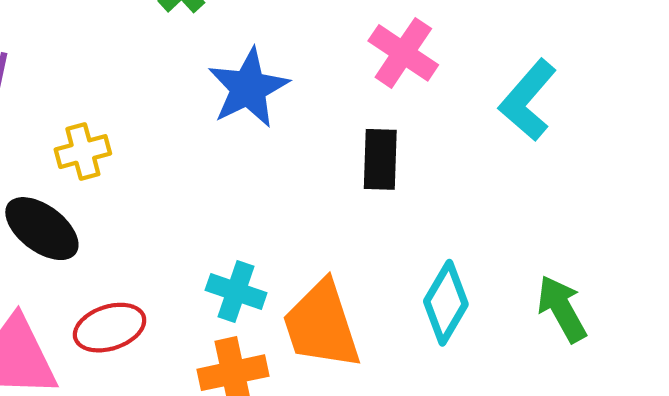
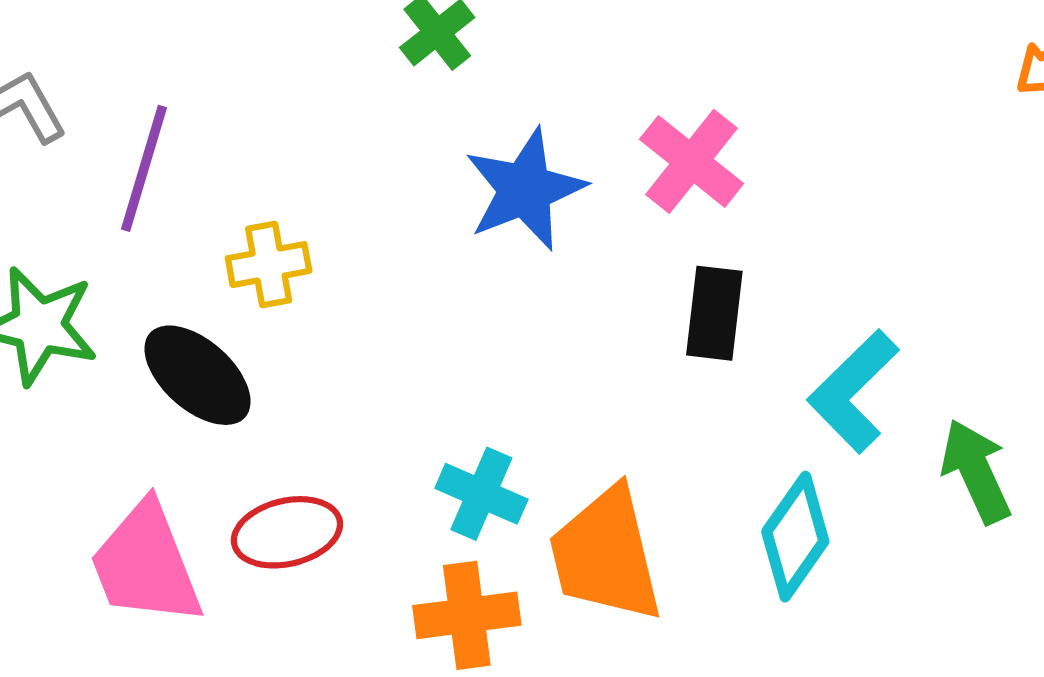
pink cross: (403, 53) -> (692, 161), moved
cyan L-shape: (528, 100) -> (853, 391), moved
green arrow: (562, 309) -> (976, 471), moved

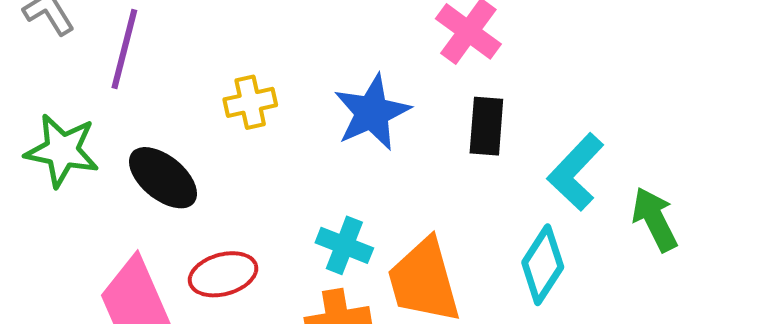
blue star: (525, 189) -> (372, 112), moved
yellow cross: (269, 265) -> (250, 102), moved

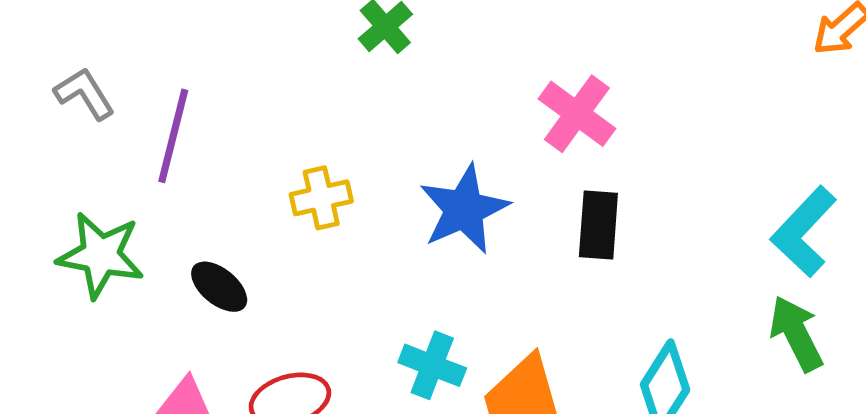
cyan L-shape: (576, 172) -> (804, 232), moved
black ellipse: (163, 178) -> (219, 287), size x0.7

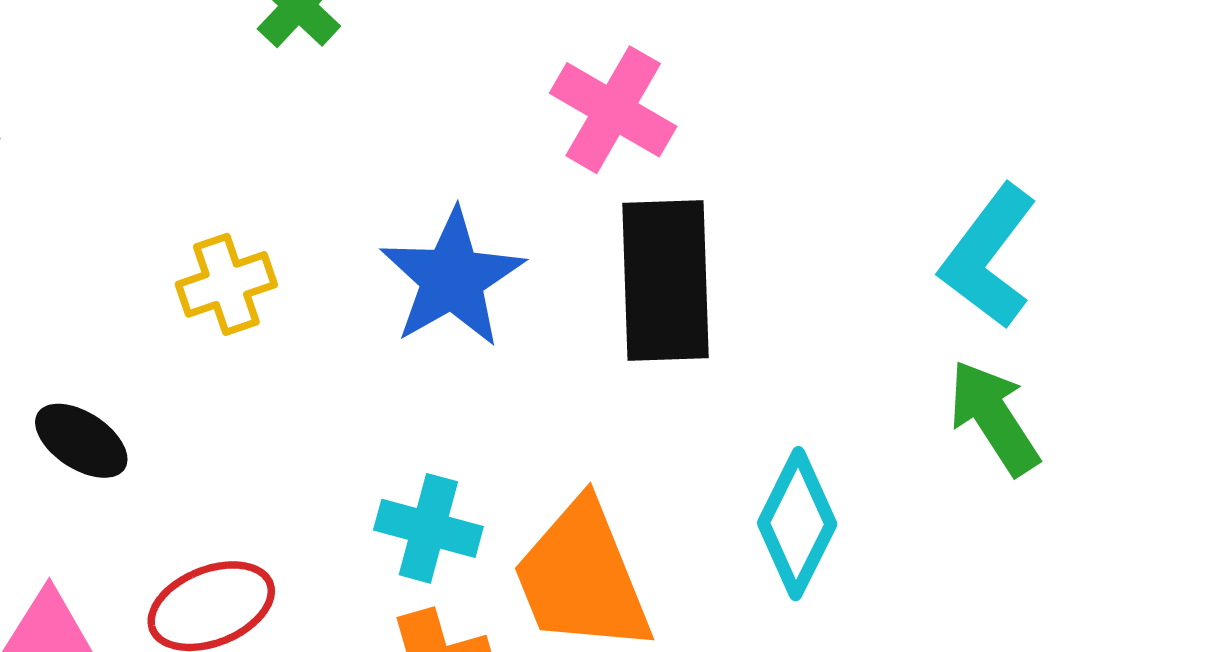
black rectangle: (598, 225) -> (666, 280), size x1.5

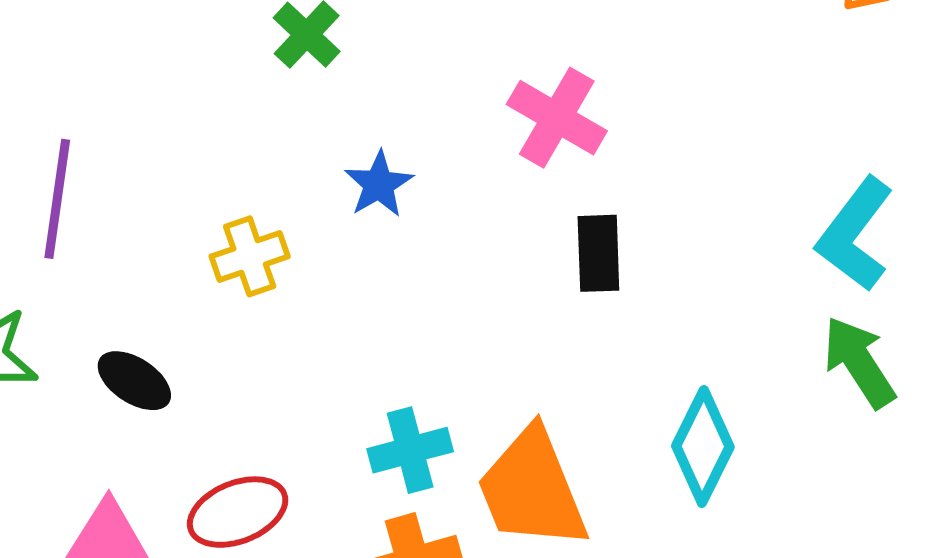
blue star: (452, 278) -> (379, 184), moved, size x0.6
black rectangle: (666, 280) -> (598, 253), size x0.6
cyan cross: (428, 528) -> (410, 450), turned -30

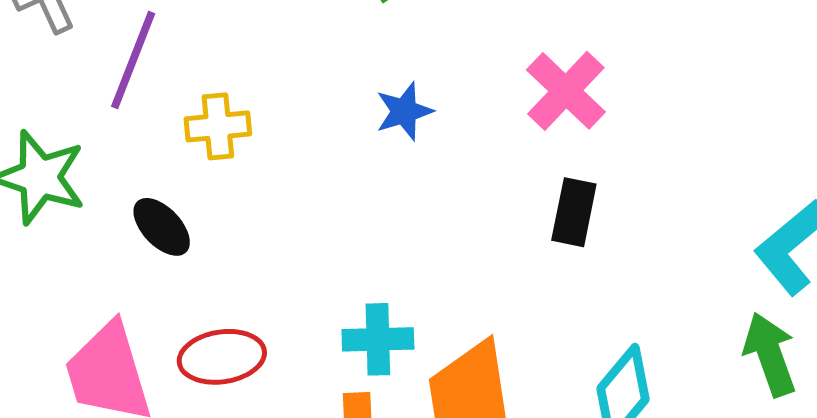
yellow cross: (250, 256) -> (218, 126), moved

